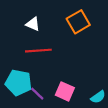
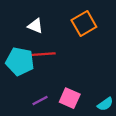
cyan pentagon: (19, 83) -> (20, 61), moved
purple line: (37, 94) -> (40, 100), turned -72

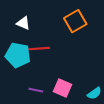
white triangle: (35, 26) -> (23, 23), moved
purple line: (40, 100) -> (36, 90), turned 40

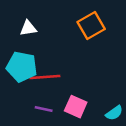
white triangle: (23, 23) -> (28, 28), turned -32
red line: (37, 49) -> (45, 77), moved

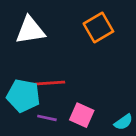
white triangle: (28, 28) -> (30, 30), size x1.6
cyan pentagon: (22, 67) -> (23, 96), moved

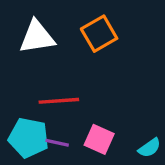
orange square: (98, 28) -> (99, 34), moved
cyan pentagon: (23, 96) -> (29, 138), moved

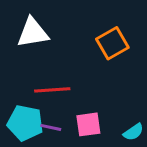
orange square: (99, 34) -> (112, 43), moved
pink square: (99, 139) -> (88, 124), turned -32

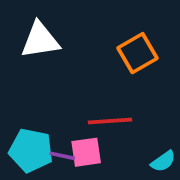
red line: (52, 90) -> (110, 121), moved
pink square: (88, 124) -> (86, 152), moved

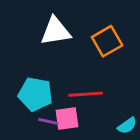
white triangle: (40, 40) -> (56, 31), moved
cyan pentagon: (31, 150) -> (35, 94), moved

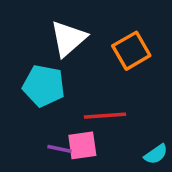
white triangle: (56, 31) -> (68, 38), turned -32
cyan pentagon: (35, 94) -> (44, 86), moved

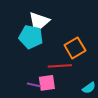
orange square: (131, 51) -> (75, 48), moved
cyan pentagon: (44, 86) -> (31, 37), moved

